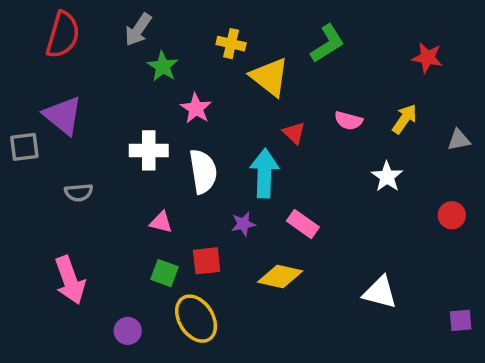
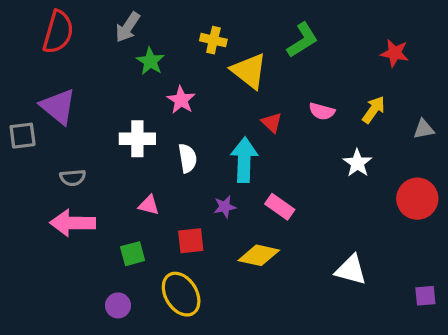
white semicircle: (203, 171) -> (188, 158), size x0.7
red circle: (452, 215) -> (417, 199), size x1.6
green square: (164, 273) -> (133, 254), moved, turned -35
pink arrow: (70, 280) -> (73, 223), moved, turned 111

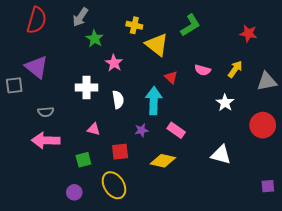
gray triangle: (424, 129) -> (267, 81), size x1.5
white triangle: (351, 270) -> (221, 155), moved

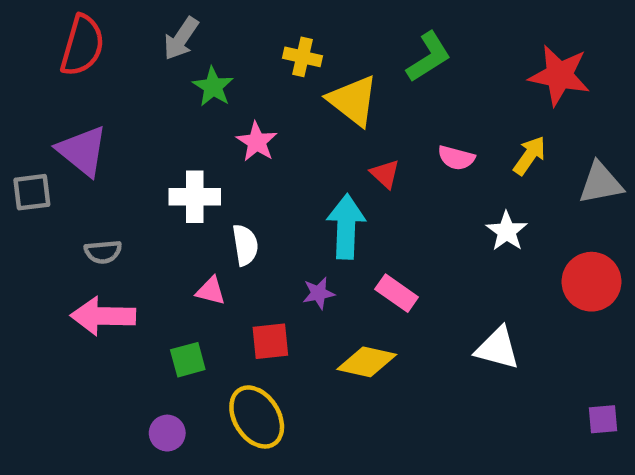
red star: (248, 33) -> (559, 75), size x1.5
white semicircle: (118, 100) -> (245, 245), moved

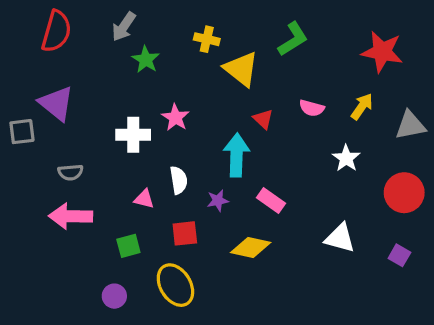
pink star: (257, 142) -> (175, 117), moved
white semicircle: (245, 245) -> (179, 180), moved
purple square: (603, 419) -> (399, 255), moved, turned 35

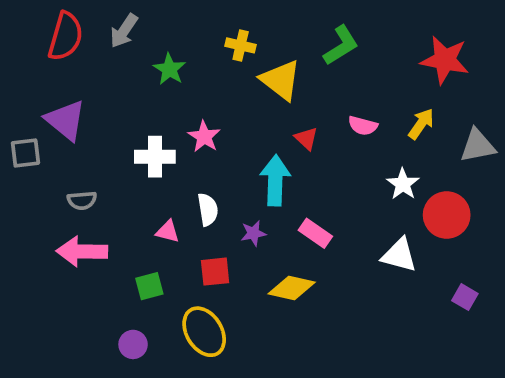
gray arrow: (124, 27) -> (124, 31), moved
red circle: (404, 193) -> (447, 215), moved
white triangle: (340, 238) -> (399, 255), moved

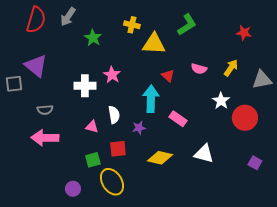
red star: (445, 60) -> (244, 33), size x0.6
yellow triangle: (281, 80) -> (154, 44), turned -35
pink rectangle: (315, 233) -> (178, 119), moved
white triangle: (399, 255) -> (204, 154), moved
green square: (149, 286) -> (93, 160), moved

